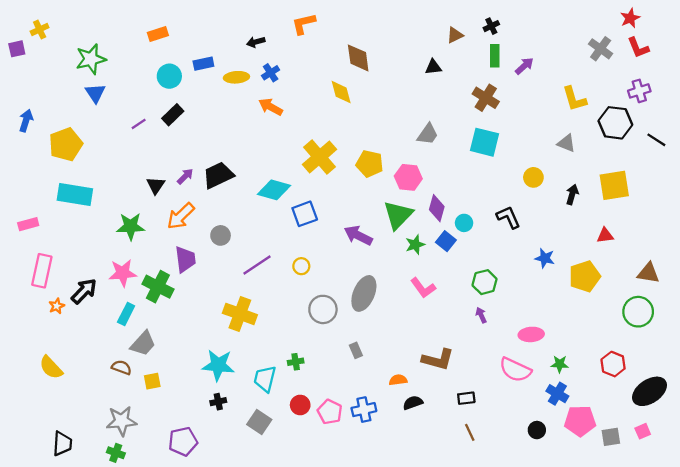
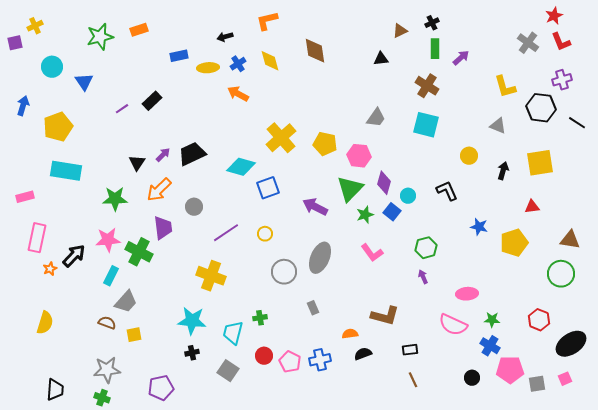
green star: (91, 59) -> (100, 37), moved
cyan circle: (169, 76) -> (52, 67), moved
yellow diamond: (341, 92) -> (270, 61), moved
yellow semicircle: (51, 367) -> (45, 323), turned -120

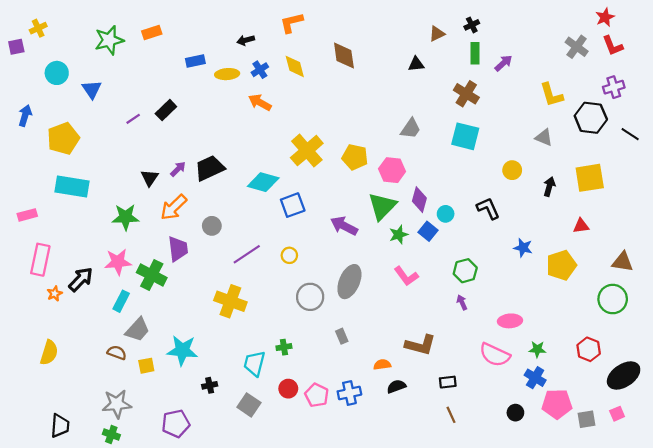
cyan star: (192, 321) -> (182, 350), moved

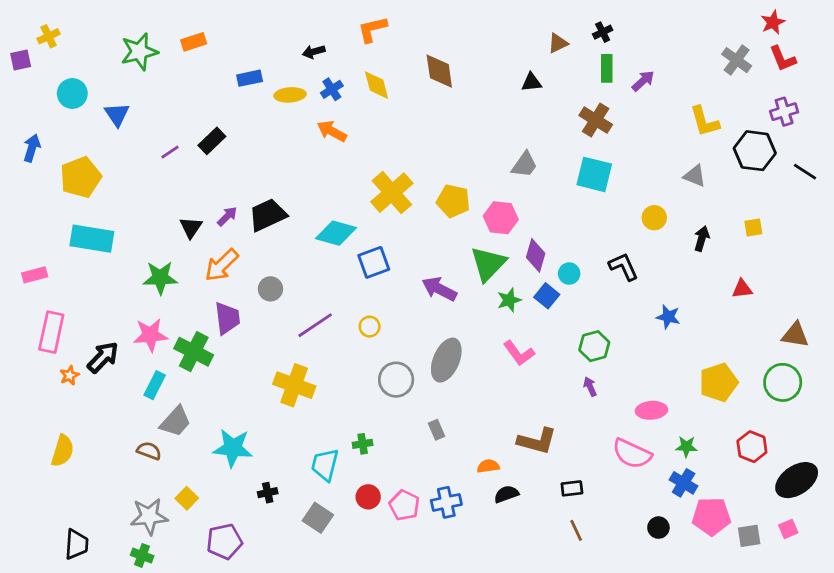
yellow square: (590, 178) -> (753, 227), size x0.5
yellow pentagon: (561, 265) -> (718, 382), moved
yellow square: (146, 366) -> (187, 498), moved, turned -35

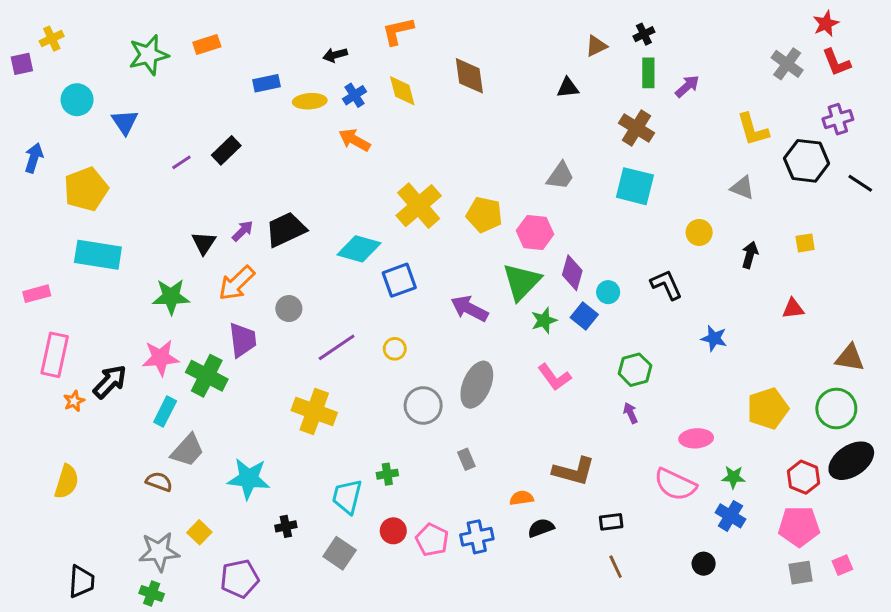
black ellipse: (797, 480) -> (851, 461), moved
pink pentagon: (711, 516) -> (799, 526), moved

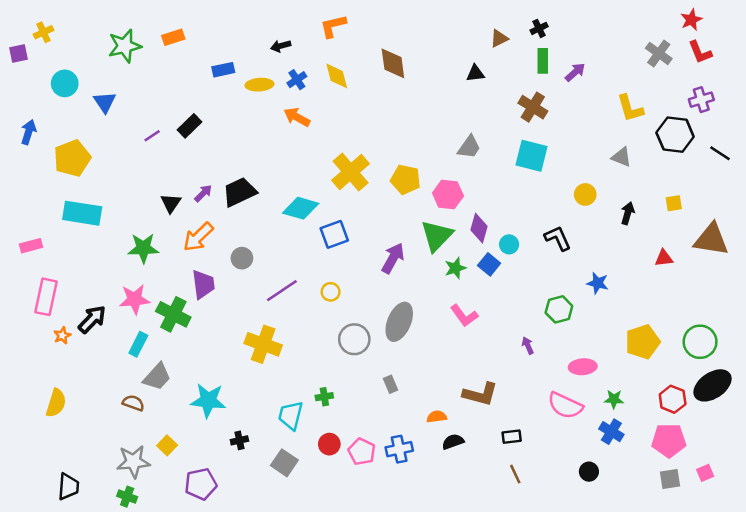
purple arrow: (469, 309) -> (393, 258), turned 92
brown triangle: (850, 358) -> (711, 239), moved, size x1.4
green hexagon: (635, 370) -> (559, 309), moved

